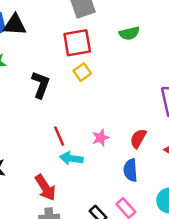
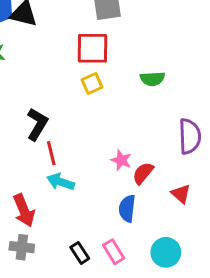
green semicircle: (129, 33) -> (152, 79), moved
black L-shape: (41, 85) -> (37, 124), moved
pink star: (101, 138) -> (121, 160), moved, turned 30

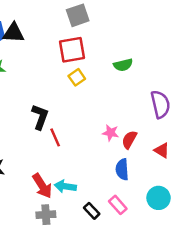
cyan arrow: (61, 182) -> (65, 186), moved

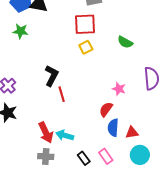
green semicircle: (123, 65) -> (125, 42), turned 35
pink star: (111, 133) -> (119, 89), moved
red semicircle: (129, 140) -> (106, 109), moved
red triangle: (162, 150) -> (132, 133), moved, turned -48

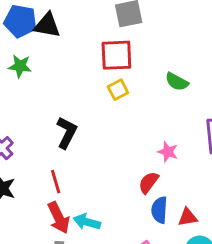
red line: (62, 94) -> (56, 182), moved

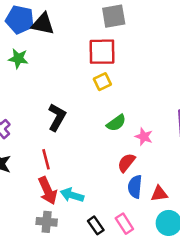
green semicircle: (177, 82) -> (116, 123), moved, turned -66

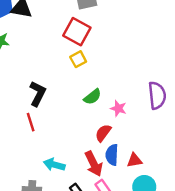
red square: (102, 52) -> (77, 32), turned 32
red line: (46, 159) -> (31, 122), moved
red arrow: (48, 191) -> (94, 164), moved

